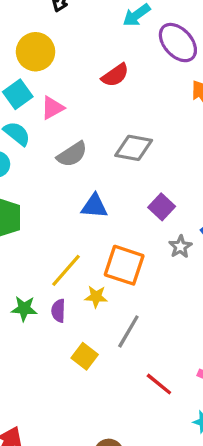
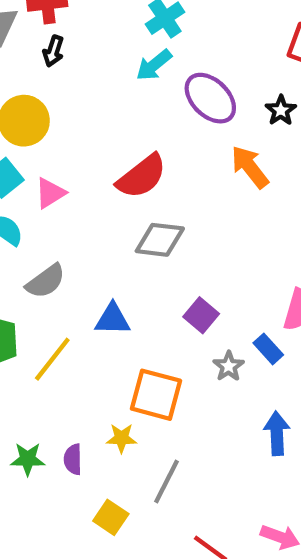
red semicircle: (115, 75) -> (142, 176), moved, size x1.4
gray semicircle: (72, 154) -> (46, 281), moved
yellow line: (66, 270) -> (52, 359), moved

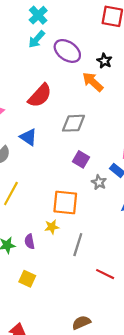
black star: (281, 110) -> (104, 61), moved
gray diamond: (160, 240) -> (74, 123), moved
blue triangle: (113, 319) -> (28, 137), moved, turned 42
yellow square: (111, 517) -> (27, 279), moved

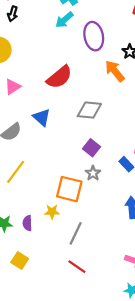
purple ellipse: (67, 51) -> (94, 36), turned 36
gray star: (99, 182) -> (93, 173), moved
red line: (105, 274) -> (77, 267), moved

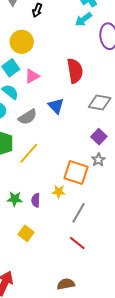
red semicircle: (59, 77) -> (75, 71), turned -65

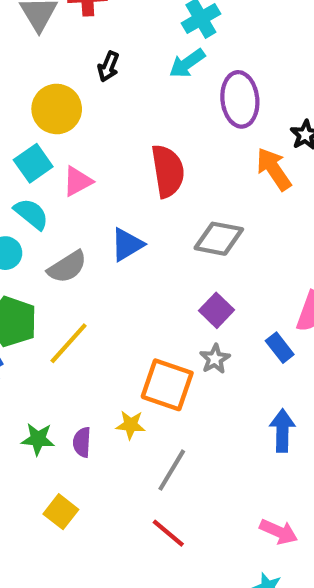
black arrow: (37, 10) -> (108, 67), moved
blue triangle: (56, 106) -> (127, 245), turned 42

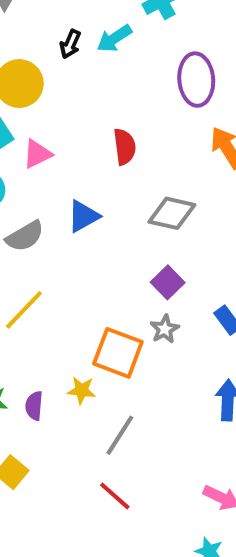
cyan arrow: (187, 63) -> (114, 38), moved
red semicircle: (168, 171) -> (125, 147), size x0.7

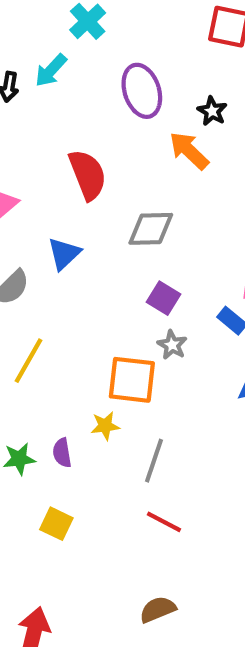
red semicircle: (125, 147) -> (88, 175), size x1.4

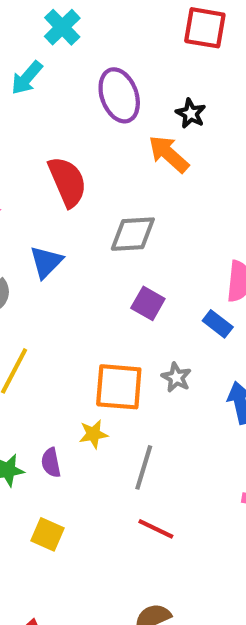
gray star: (172, 345) -> (176, 377), moved

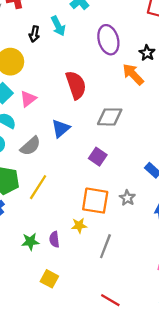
cyan arrow: (27, 78) -> (58, 26), turned -72
purple square: (148, 303) -> (98, 157), moved
red line: (156, 529) -> (110, 300), moved

